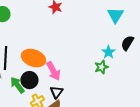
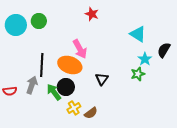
cyan triangle: (115, 15) -> (138, 34), moved, turned -30
pink arrow: (53, 71) -> (80, 49), moved
black triangle: (56, 92) -> (102, 79), moved

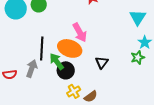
cyan triangle: (138, 34) -> (138, 17), turned 30
green arrow: (54, 92) -> (57, 61), moved

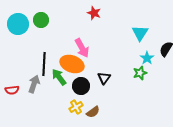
black circle: (66, 70) -> (81, 86), moved

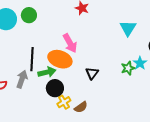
cyan star: (147, 58) -> (140, 63), moved
green arrow: (59, 77) -> (47, 72), turned 114
black circle: (81, 86) -> (55, 88), moved

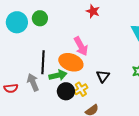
gray arrow: (22, 79) -> (33, 82), turned -42
yellow cross: (64, 102) -> (81, 89), moved

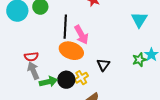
black line: (43, 62) -> (65, 27), moved
green arrow: (58, 75) -> (48, 82), moved
red semicircle: (11, 88) -> (31, 57), moved

